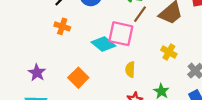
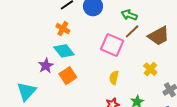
cyan diamond: (103, 44) -> (64, 51), moved
purple star: (37, 73) -> (46, 66), moved

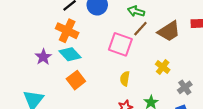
orange cross: (63, 29) -> (67, 31), size x1.5
purple star: (46, 66) -> (43, 57), moved

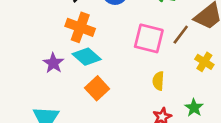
brown line: (140, 29) -> (181, 35), moved

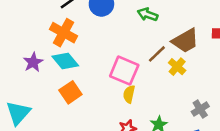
pink square: (149, 38) -> (124, 71), moved
yellow cross: (204, 62) -> (177, 67), moved

